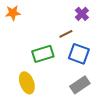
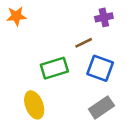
purple cross: (82, 14) -> (104, 17), turned 32

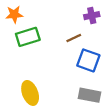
green rectangle: (54, 68) -> (28, 37), moved
gray rectangle: (101, 107) -> (89, 95), turned 45

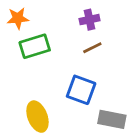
purple cross: (92, 16) -> (89, 20), moved
blue square: (88, 60) -> (81, 90), moved

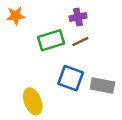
green rectangle: (35, 46) -> (51, 40), moved
gray rectangle: (112, 119) -> (102, 86), moved

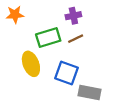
gray rectangle: (102, 86) -> (89, 93), moved
yellow ellipse: (33, 101) -> (31, 64), moved

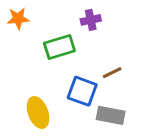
brown line: (76, 39) -> (112, 73), moved
yellow ellipse: (31, 64) -> (38, 113), moved

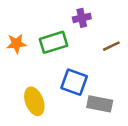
orange star: (18, 19) -> (16, 44), moved
brown line: (112, 73) -> (111, 46), moved

